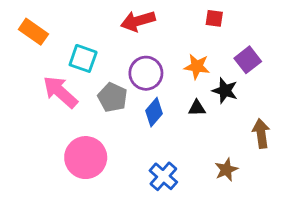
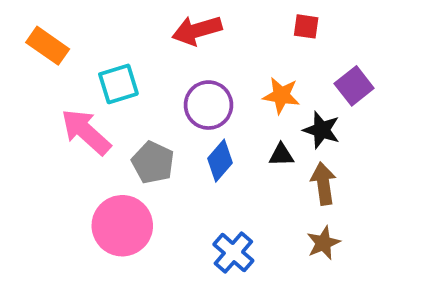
cyan square: (83, 58) -> (118, 84), turned -36
gray pentagon: (112, 97) -> (153, 162), moved
brown arrow: (261, 133) -> (323, 184), moved

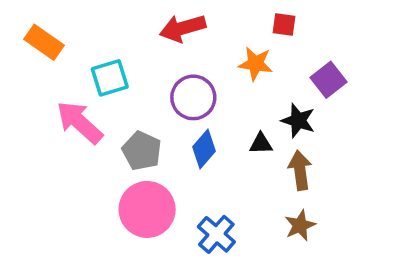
orange star: (281, 95) -> (256, 64), moved
pink circle: (122, 226) -> (147, 209), moved

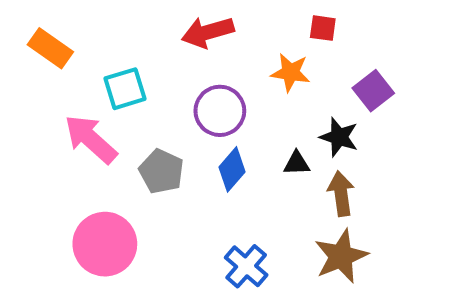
pink circle: (147, 209) -> (105, 244), moved
brown star: (300, 225) -> (341, 256), size x1.5

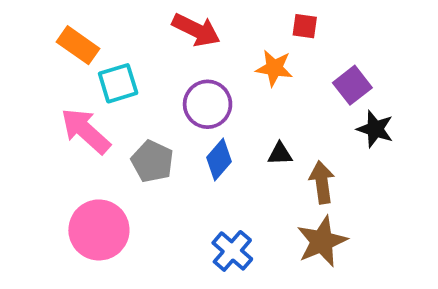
red arrow: (208, 32) -> (196, 30), turned -138
orange rectangle: (50, 48) -> (78, 45), moved
black star: (339, 137) -> (375, 129), moved

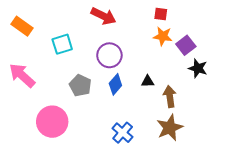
orange rectangle: (78, 45) -> (22, 26), moved
orange star: (274, 68) -> (163, 36), moved
pink arrow: (86, 131) -> (22, 75), moved

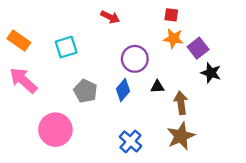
red arrow: (103, 16) -> (110, 17), size x0.7
orange rectangle: (22, 26) -> (19, 41), moved
purple circle: (109, 55) -> (135, 59), moved

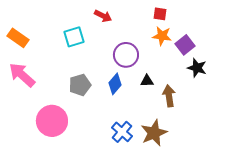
cyan square: (66, 47) -> (74, 37), moved
gray pentagon: (85, 91) -> (80, 85), turned 30
brown star: (181, 136) -> (154, 133), moved

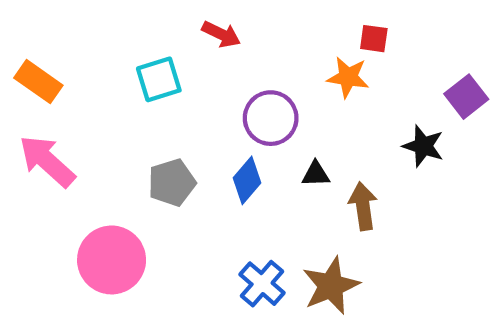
red square: (160, 14) -> (374, 39), moved
purple square: (185, 45) -> (466, 97), moved

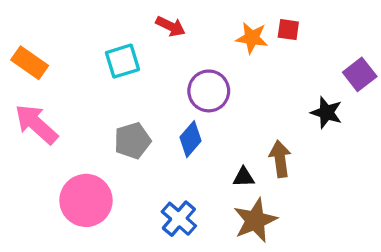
orange star: (348, 77) -> (252, 38), moved
black triangle: (316, 174) -> (244, 177), moved
blue cross: (262, 284) -> (179, 219), moved

